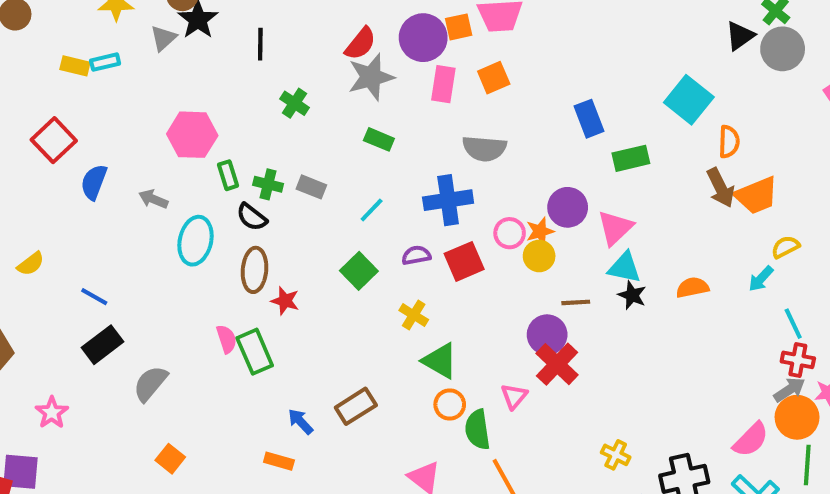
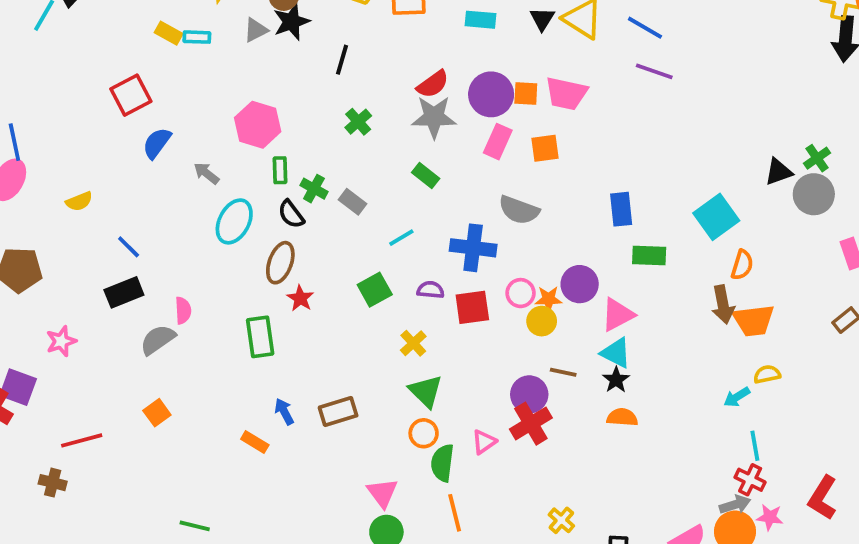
orange semicircle: (692, 287) -> (622, 417), moved
pink semicircle: (226, 339) -> (183, 310), moved

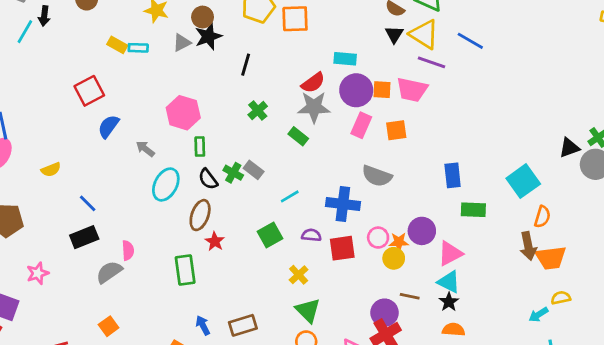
cyan rectangle: (481, 20) -> (345, 59), moved
purple line: (654, 71) -> (432, 62), moved
green rectangle: (426, 176) -> (298, 136), moved
green cross: (314, 189) -> (233, 173), moved

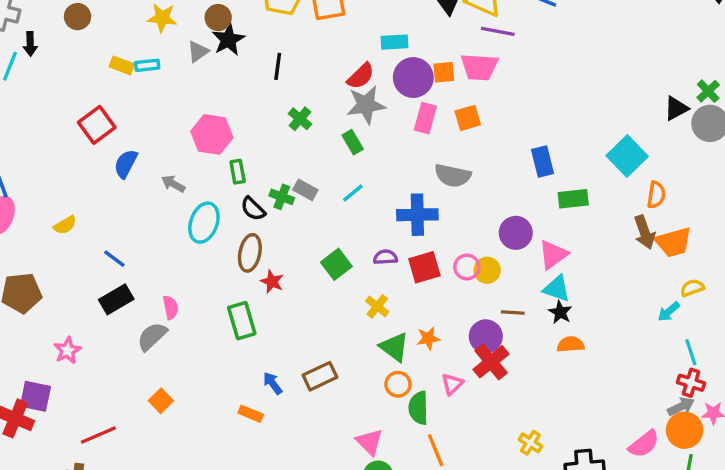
green rectangle: (298, 136) -> (353, 142), turned 30
cyan line: (290, 196) -> (353, 193), moved
pink circle: (378, 238) -> (467, 267), moved
orange star: (399, 242) -> (428, 338), moved

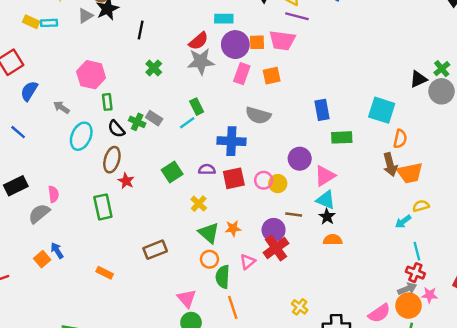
green rectangle: (353, 142) -> (197, 107), moved
cyan square: (627, 156) -> (382, 110), turned -32
blue line: (114, 259) -> (18, 132), moved
blue arrow: (273, 383) -> (57, 251), moved

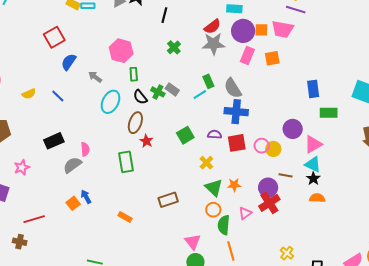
gray semicircle: (258, 115) -> (233, 88), moved, turned 40

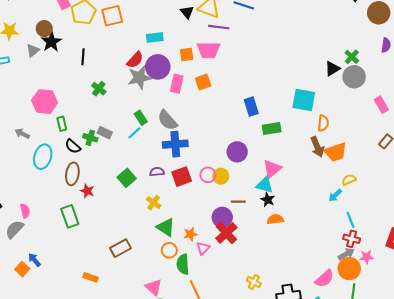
purple circle: (243, 31) -> (158, 67), moved
pink triangle: (313, 144) -> (272, 169), moved
orange star: (234, 185) -> (190, 234), moved
orange rectangle: (125, 217) -> (91, 277), moved

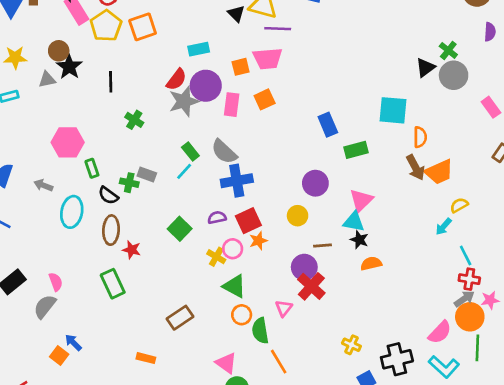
gray triangle: (33, 50) -> (47, 80), turned 32
pink circle: (208, 175) -> (233, 249), moved
orange star: (190, 234) -> (258, 241), moved

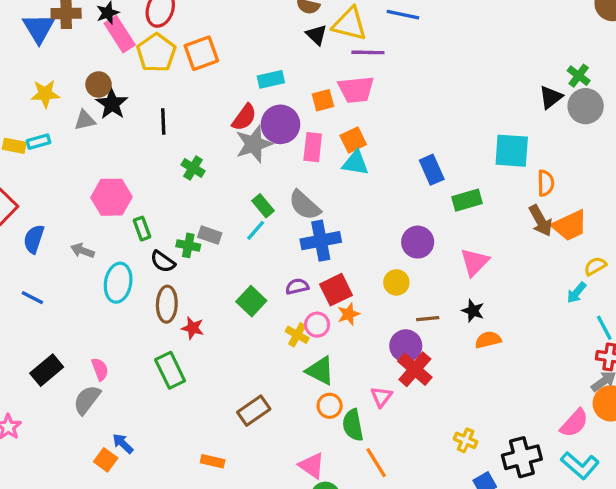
cyan triangle: (354, 222) -> (356, 163), moved

